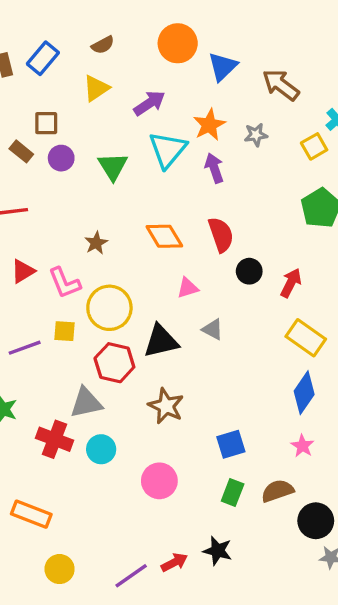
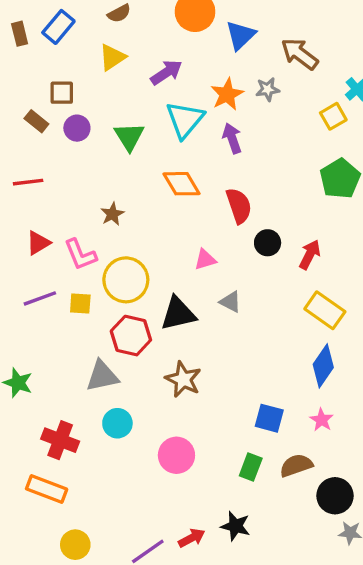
gray star: (256, 135) -> (268, 89), moved
orange diamond: (164, 236) -> (182, 184), moved
purple line: (25, 348) -> (40, 298), moved
red cross: (55, 439) -> (60, 440), moved
blue square: (231, 444) -> (269, 418), moved, turned 32

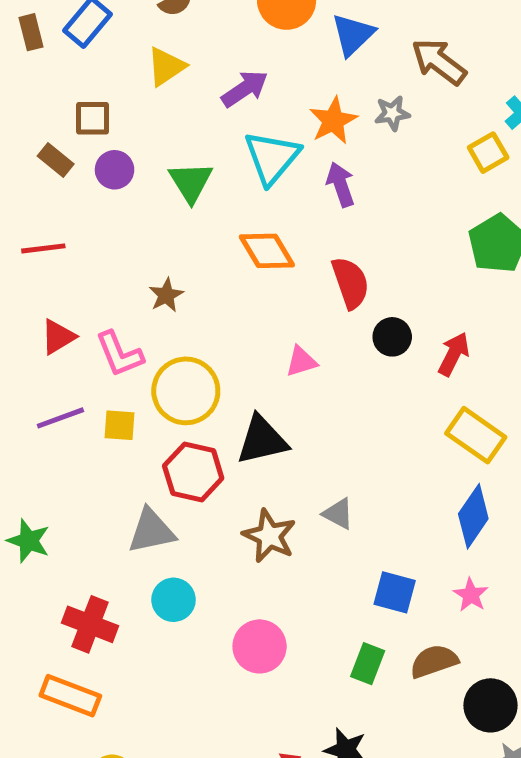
gray triangle: (230, 302) -> (338, 514), moved

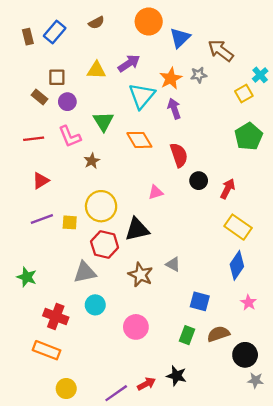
yellow triangle: (166, 67) -> (96, 70), moved, turned 36
green triangle: (191, 182) -> (103, 121), moved
pink L-shape: (119, 354) -> (70, 136), moved
pink star: (471, 595) -> (249, 303), moved

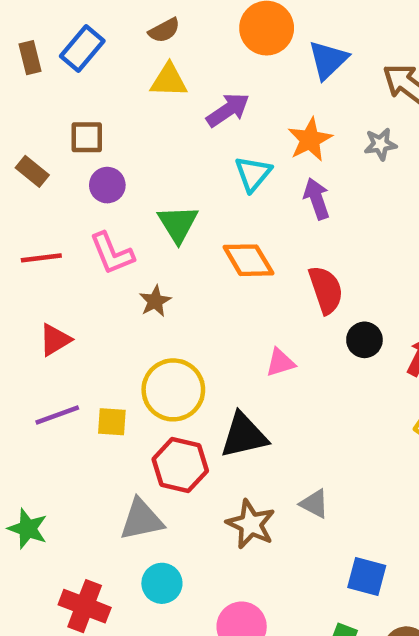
yellow triangle: (96, 70) -> (169, 80), moved
gray star: (199, 75) -> (380, 144), moved
cyan triangle: (142, 96) -> (253, 174), size x0.7
brown rectangle: (39, 97) -> (32, 171), moved

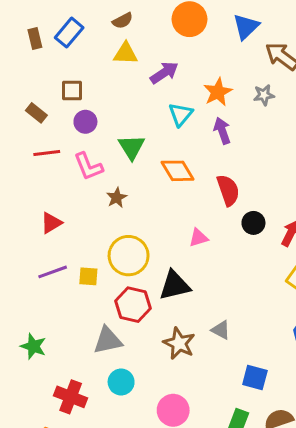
blue triangle: (328, 60) -> (246, 27), moved
red line: (41, 258) -> (47, 153), moved

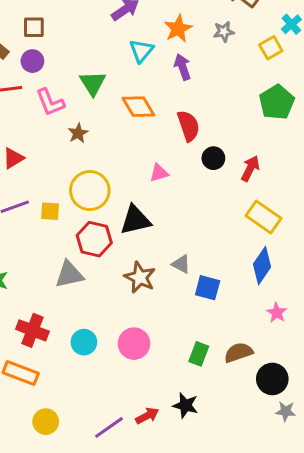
purple circle: (85, 122) -> (32, 61), moved
blue square: (255, 378) -> (208, 288), moved
cyan circle: (121, 382) -> (84, 342), moved

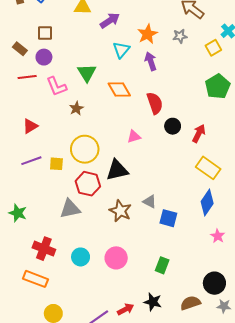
brown semicircle: (238, 352) -> (190, 303), moved

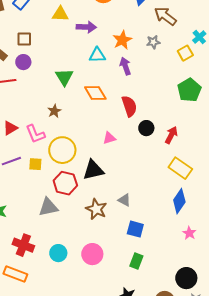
purple arrow: (110, 20) -> (86, 27), turned 36
cyan triangle: (121, 50) -> (97, 55), turned 48
pink L-shape: (56, 86) -> (35, 134), moved
blue square: (168, 218) -> (135, 229), moved

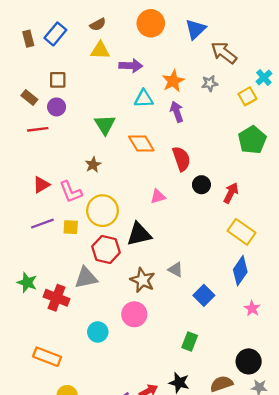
blue square: (135, 229) -> (204, 295), moved, turned 30
red cross: (23, 245) -> (57, 298), moved
pink circle: (92, 254) -> (134, 314), moved

